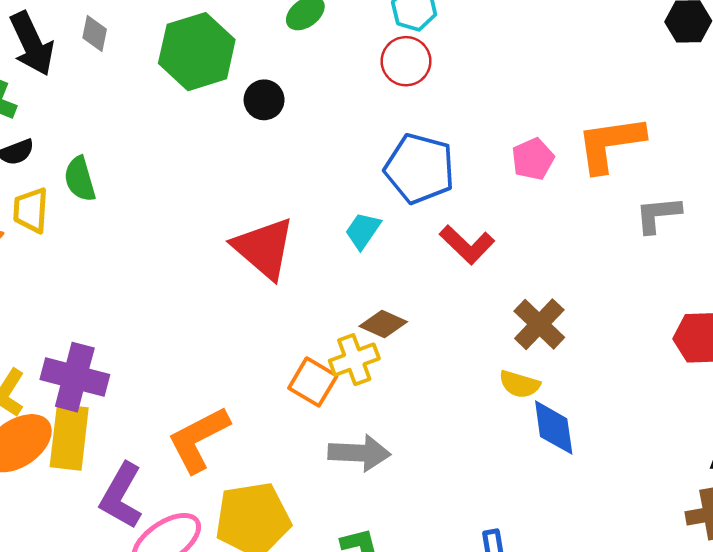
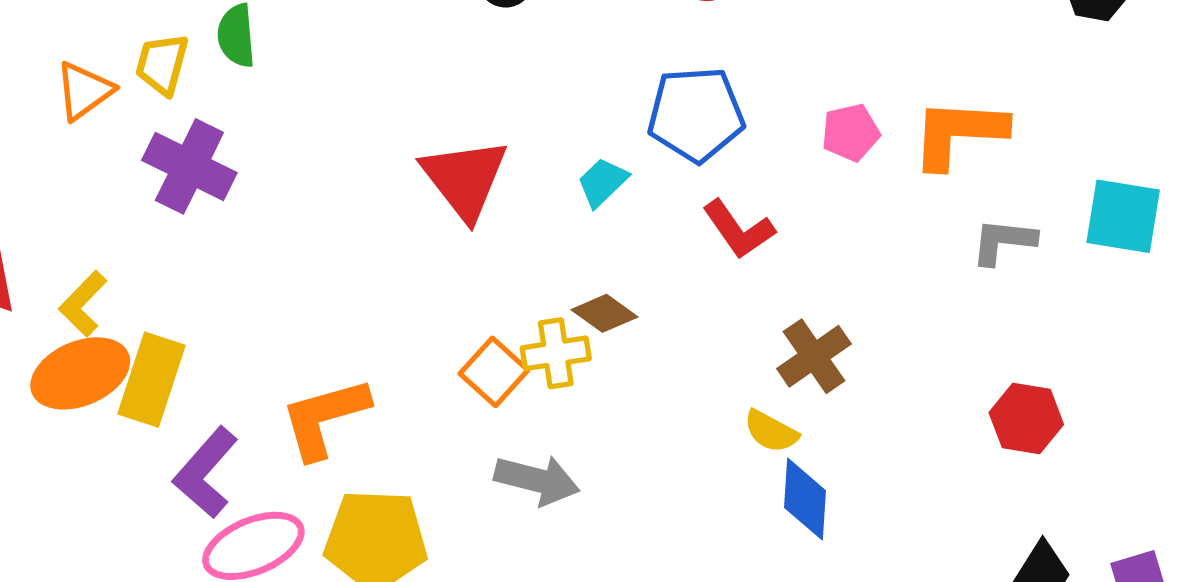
blue pentagon: (420, 168) -> (696, 114), turned -30
purple cross: (75, 377) -> (189, 166), moved

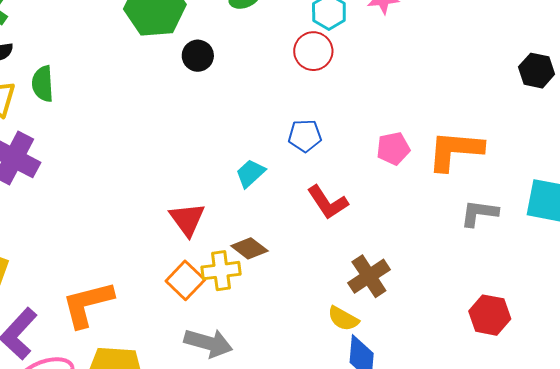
blue pentagon: (696, 114) -> (305, 136), size x0.6
red triangle: (465, 179) -> (187, 219), moved, size x0.7

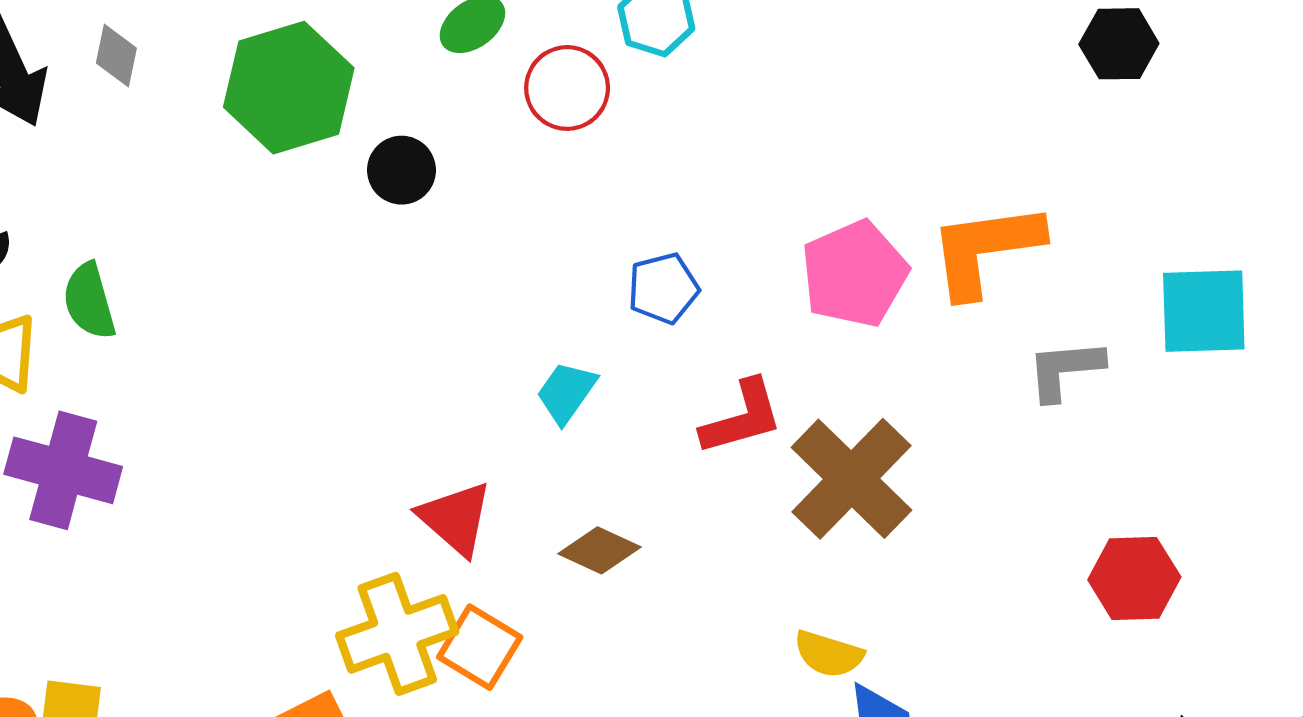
red circle: (313, 51) -> (567, 88), moved
pink pentagon: (393, 148) -> (855, 274), size x1.5
red L-shape: (328, 202) -> (742, 417), turned -60
yellow cross: (221, 271) -> (397, 634), moved, size x1.4
brown cross: (369, 276) -> (851, 479), moved, size x1.4

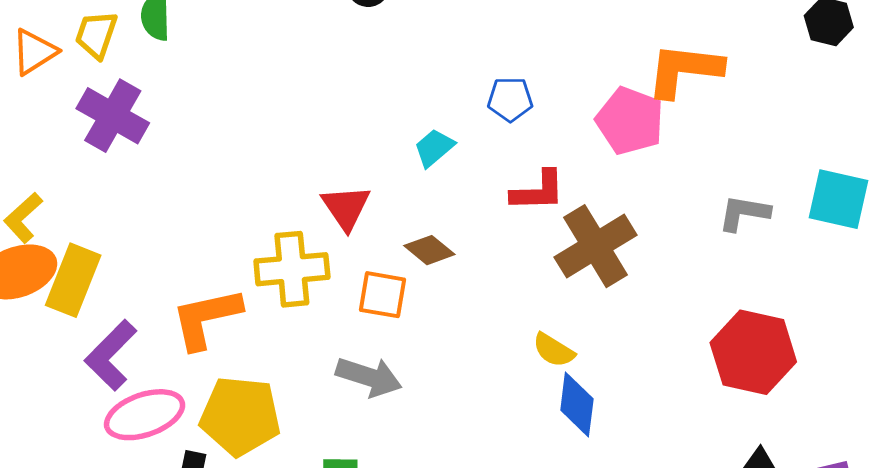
orange L-shape: (986, 249) -> (684, 70), moved
pink pentagon: (855, 274) -> (630, 121), turned 30
red hexagon: (1134, 578) -> (753, 352), size x1.5
orange square: (480, 647) -> (382, 295), moved, turned -36

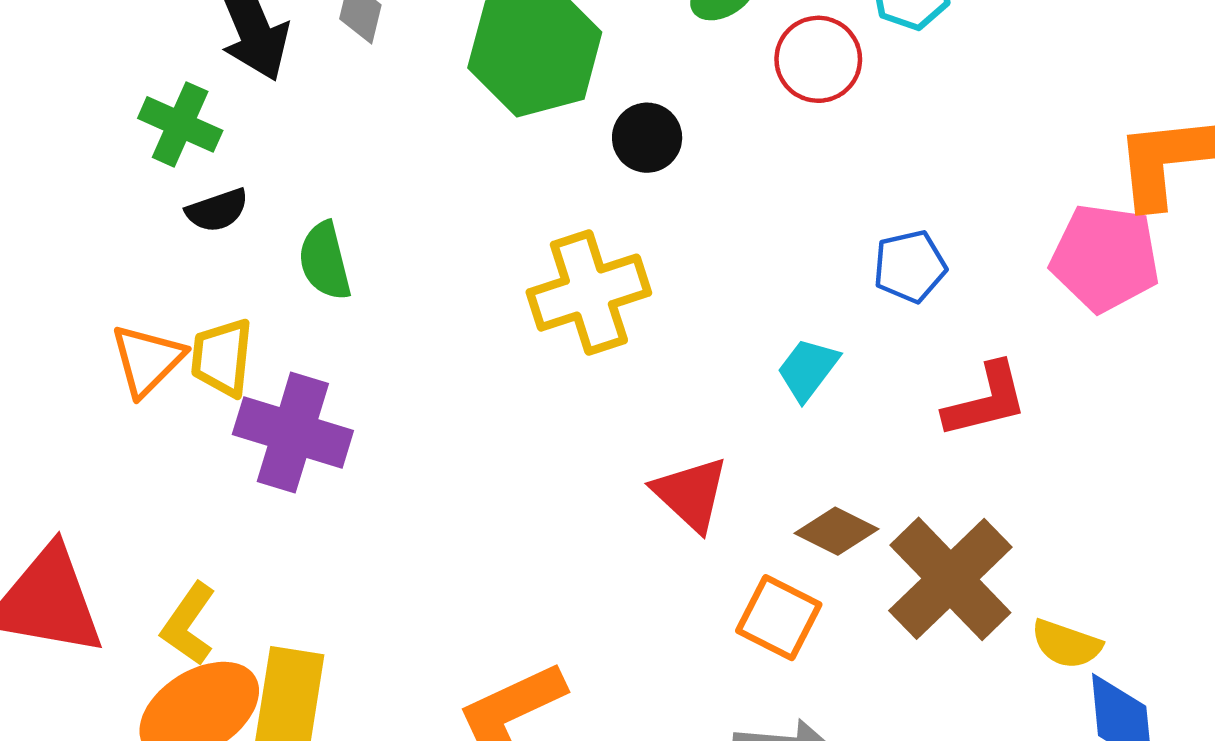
yellow trapezoid: (96, 35) -> (222, 357), moved
brown cross: (595, 246) -> (950, 579), moved
yellow cross: (292, 269) -> (589, 293), moved
orange square: (382, 295) -> (779, 618), turned 30

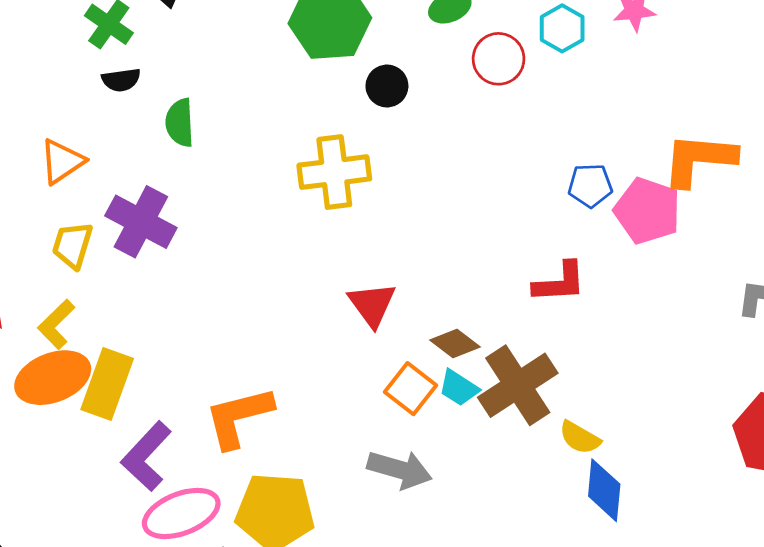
blue pentagon: (910, 266) -> (590, 185), moved
yellow trapezoid: (222, 357) -> (72, 245), moved
cyan trapezoid: (808, 369) -> (459, 388), moved, turned -105

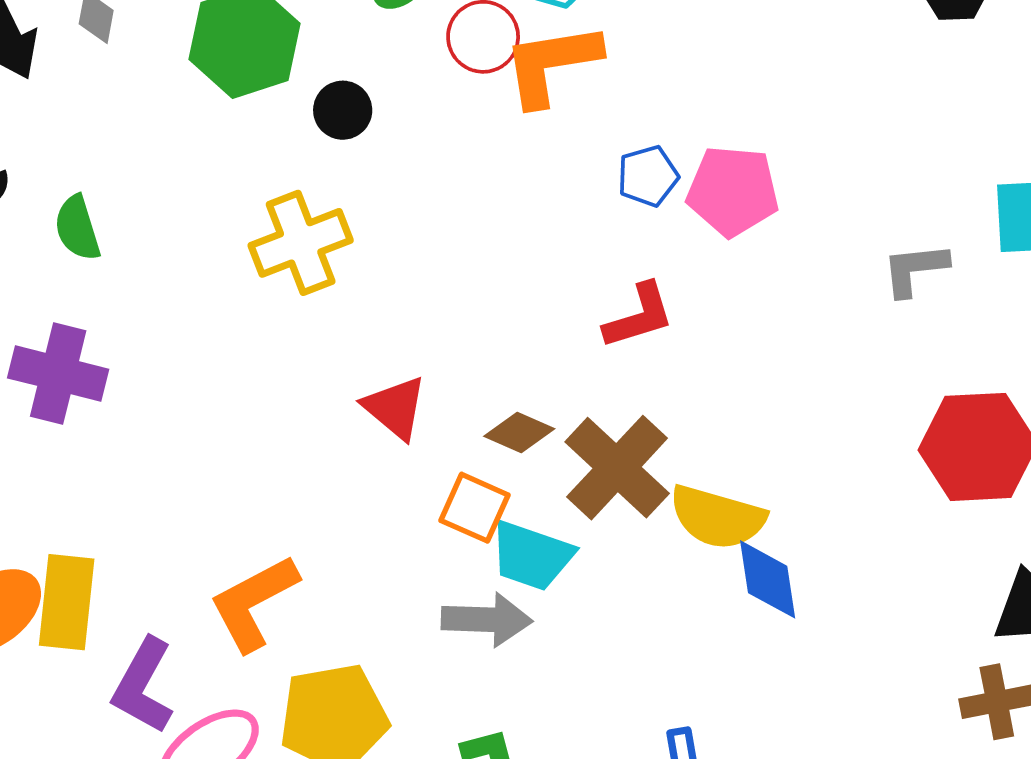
orange L-shape: (699, 159) -> (551, 64), moved
cyan trapezoid: (459, 388) -> (532, 556), moved, size x1.5
yellow semicircle: (580, 438) -> (717, 517), size x1.6

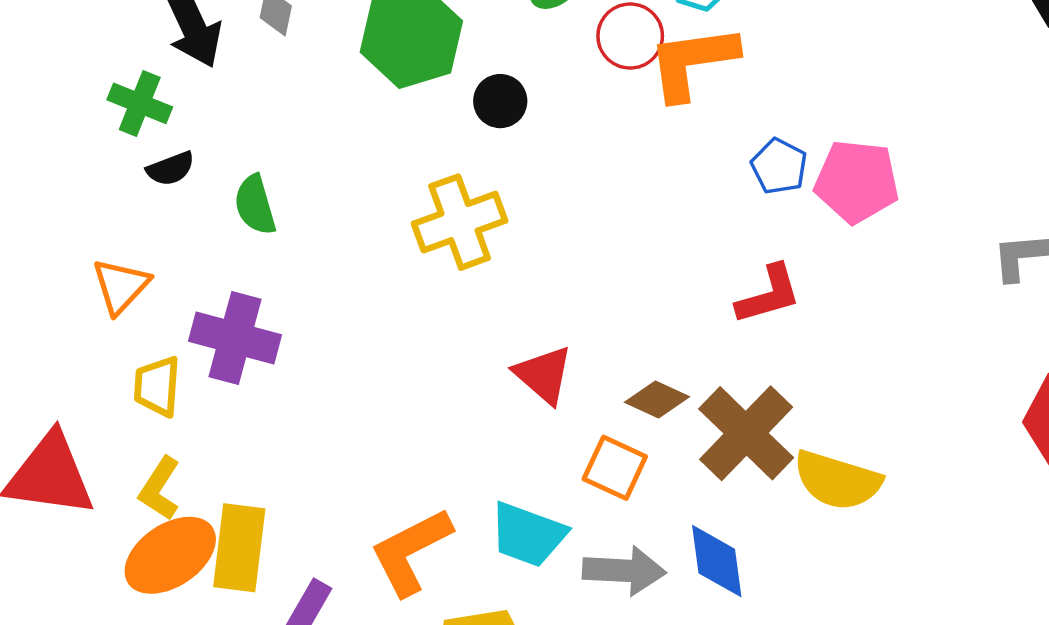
blue pentagon: (648, 176) -> (779, 166), turned -30
cyan trapezoid: (532, 556) -> (528, 535), moved
blue diamond: (768, 579) -> (717, 561), moved

